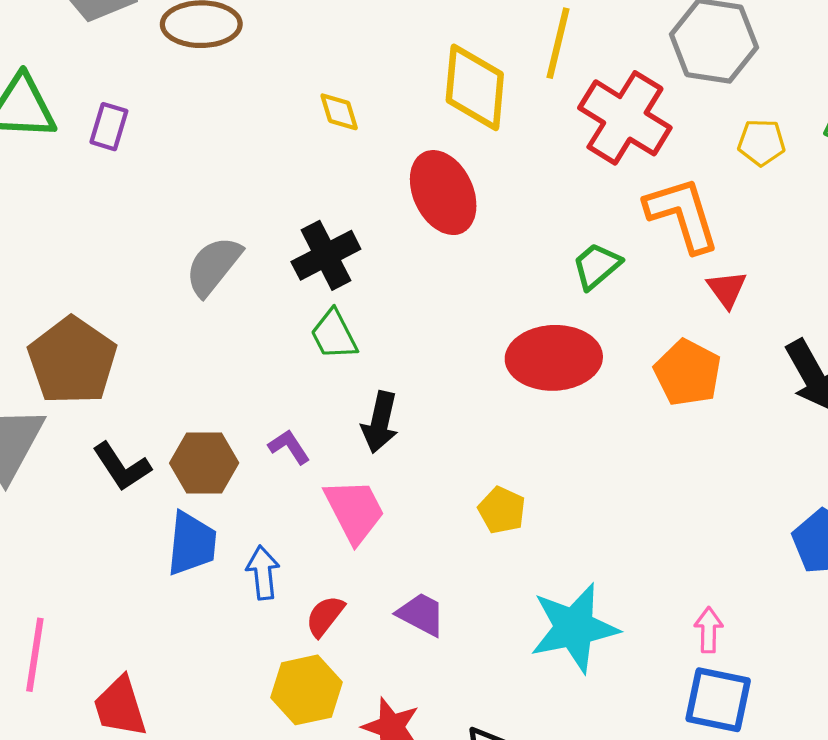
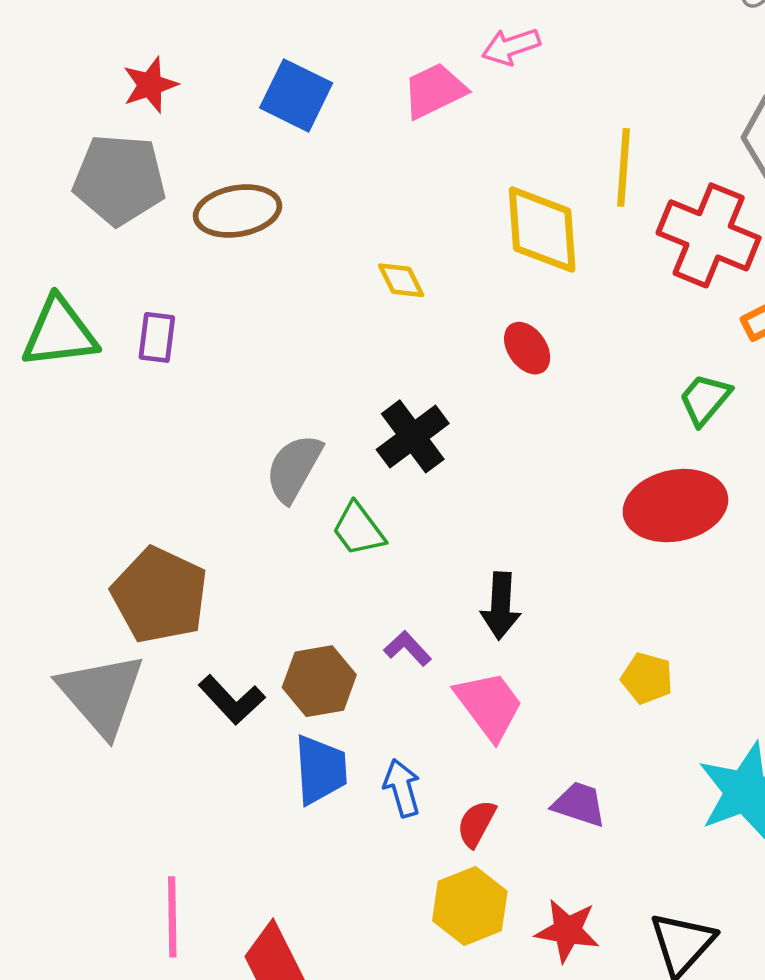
red ellipse: (443, 193) -> (527, 348), size x0.6
green trapezoid: (334, 335) -> (358, 529), moved

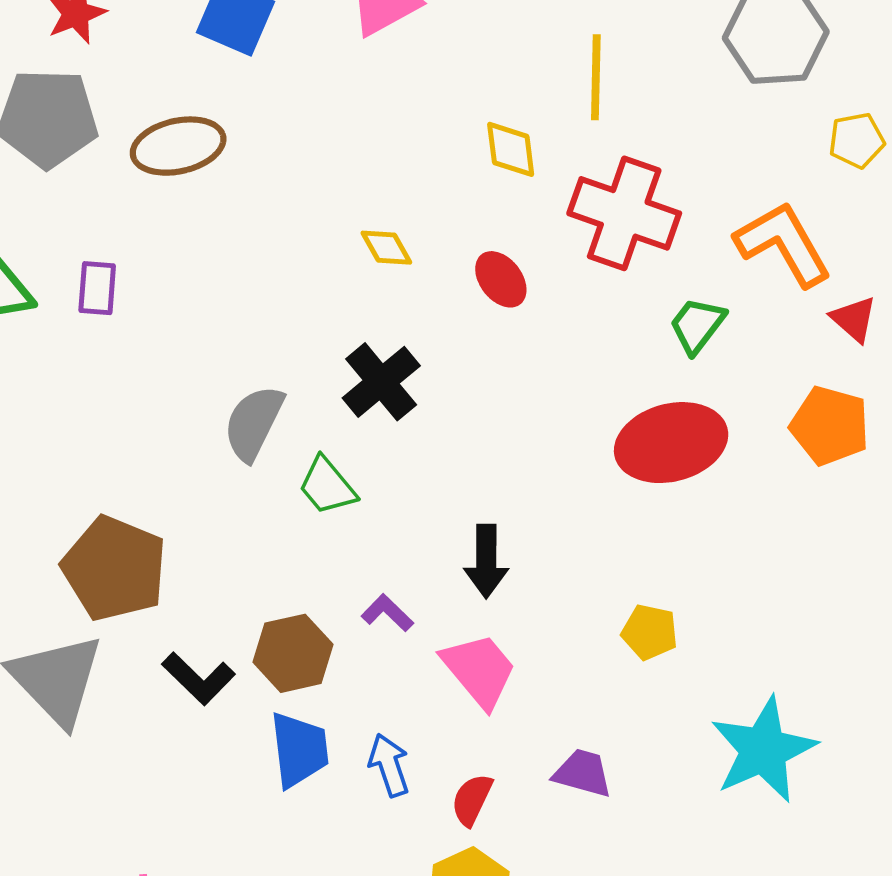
yellow diamond: (542, 230) -> (511, 149), size x0.6
red cross: (709, 235) -> (624, 213), moved
yellow diamond: (401, 280) -> (386, 248), moved

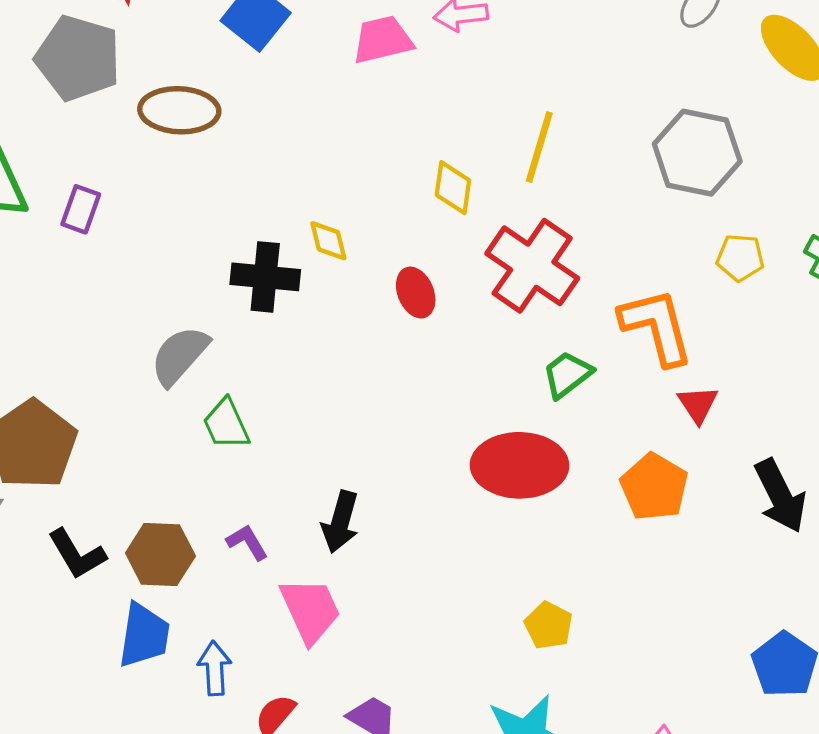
black cross: (381, 382) -> (265, 277), moved, turned 30
yellow pentagon: (650, 632) -> (549, 625), moved

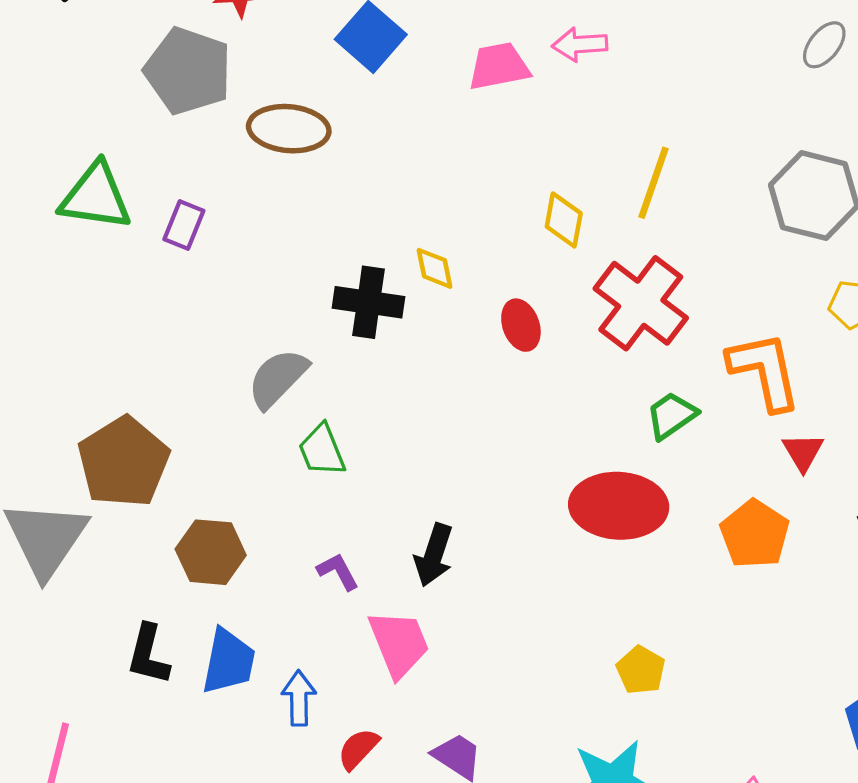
black L-shape: (77, 554) -> (148, 654), moved, turned 42
brown hexagon: (160, 554) -> (211, 552), moved

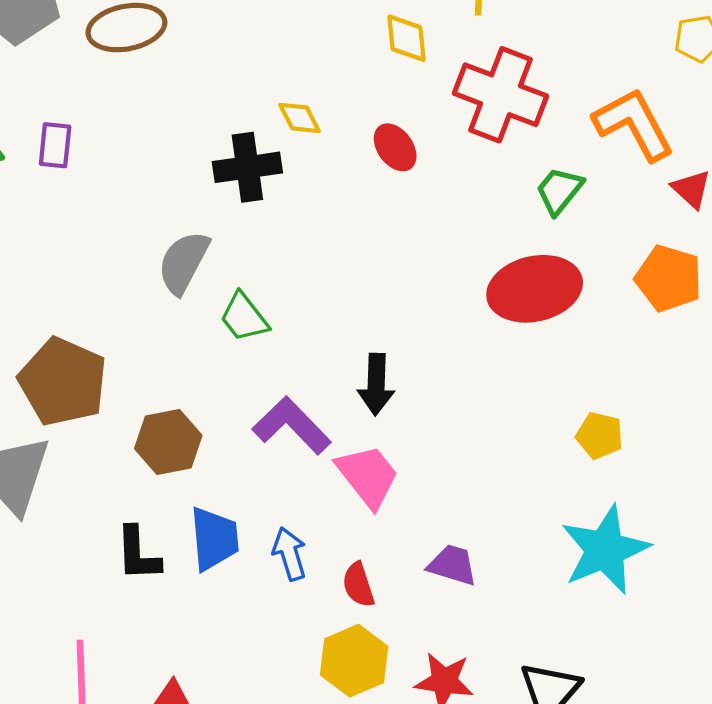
purple L-shape: (338, 571) -> (292, 426), size x1.8
red semicircle: (358, 749) -> (358, 585), turned -45

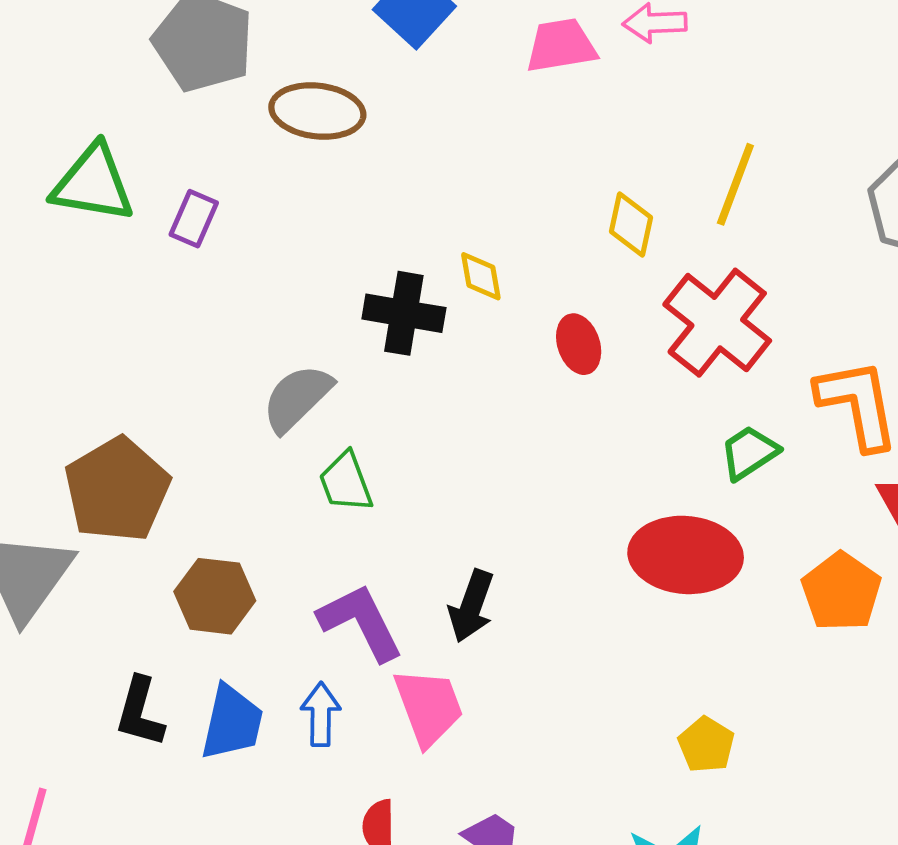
blue arrow: (290, 554) -> (321, 714), moved

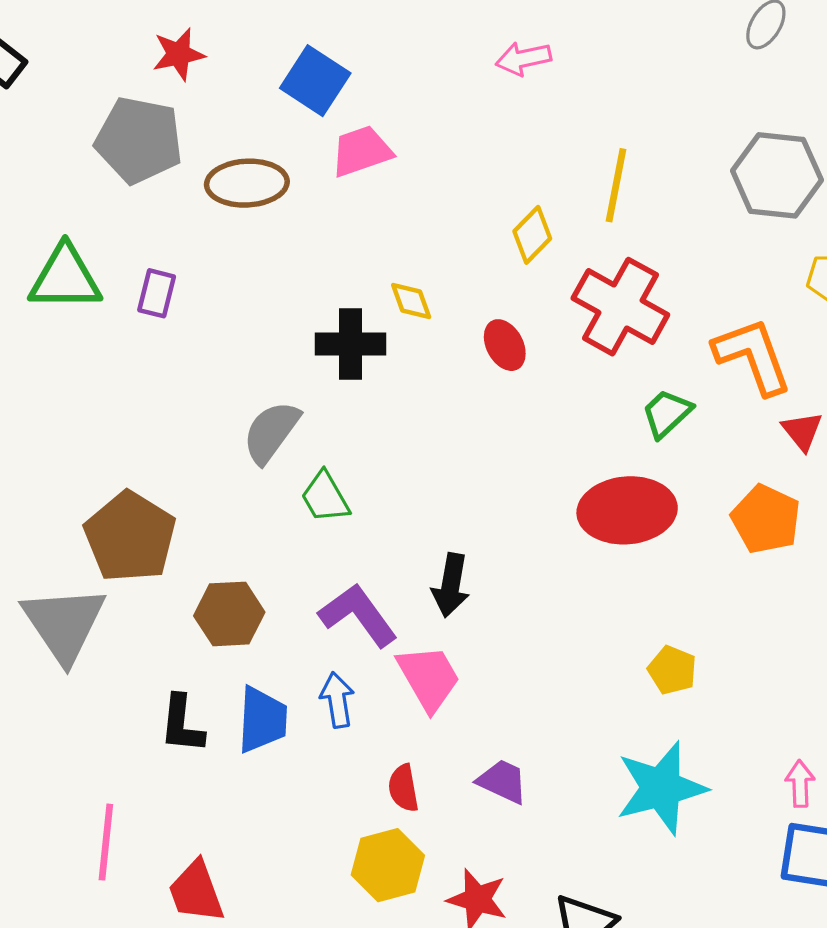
pink trapezoid: (561, 46) -> (361, 151), moved
yellow diamond: (631, 224) -> (532, 235), turned 42

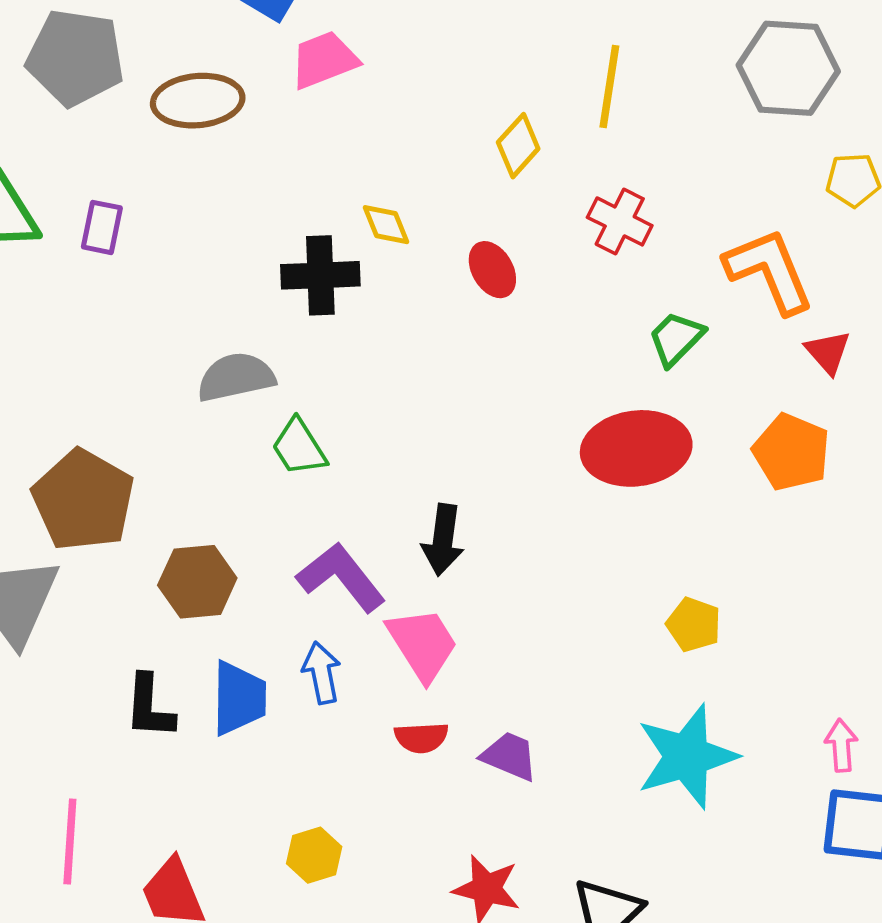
red cross: (620, 307) -> (620, 221), size x0.6
gray semicircle: (271, 432) -> (236, 377), turned 44
red semicircle: (403, 788) -> (421, 738), moved, turned -81
yellow hexagon: (388, 865) -> (314, 855), moved, size x0.7

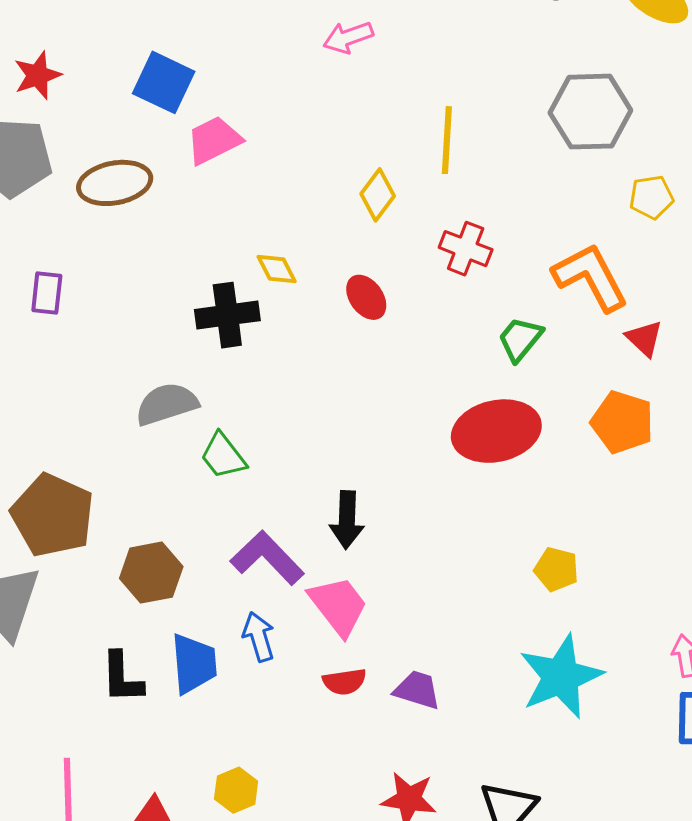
yellow hexagon: (314, 855) -> (236, 790), moved

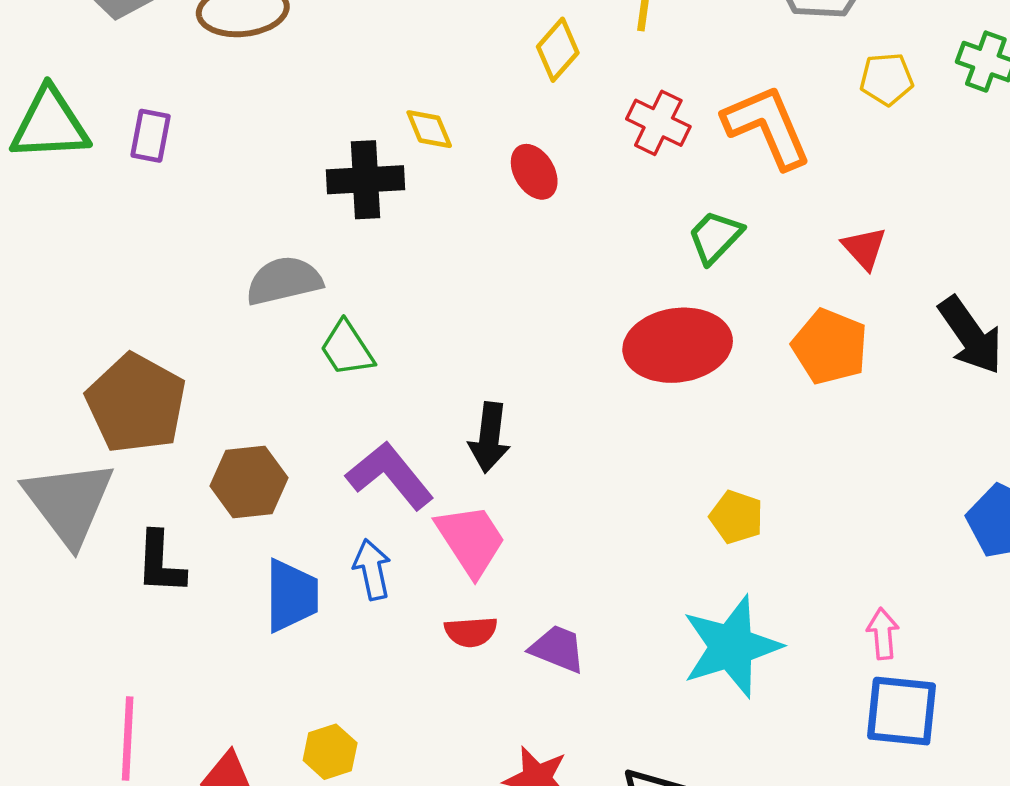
orange L-shape: (591, 277) -> (767, 127), moved
black L-shape: (122, 677) -> (160, 563), moved

